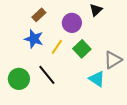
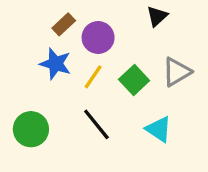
purple circle: (72, 23) -> (98, 37), moved
gray triangle: (113, 60) -> (177, 72), moved
black line: (47, 75) -> (96, 124), moved

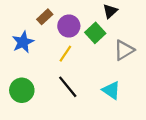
blue star: (55, 64) -> (23, 42), moved, turned 30
green square: (134, 80) -> (95, 33), moved

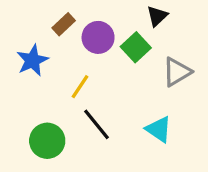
yellow line: (65, 54) -> (80, 87), moved
green circle: (22, 90) -> (47, 141), moved

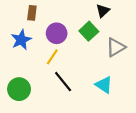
brown rectangle: (64, 24) -> (32, 13), moved, turned -40
purple circle: (98, 37) -> (57, 33), moved
green circle: (47, 141) -> (19, 89), moved

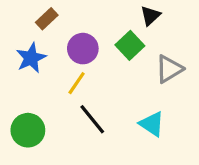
brown rectangle: (32, 13) -> (47, 19), turned 40

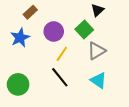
gray triangle: (169, 69) -> (96, 51), moved
yellow line: (77, 83) -> (62, 54), moved

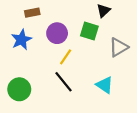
brown rectangle: (30, 12) -> (32, 13), turned 32
green square: (84, 29) -> (89, 31), turned -30
gray triangle: (96, 51) -> (119, 47), moved

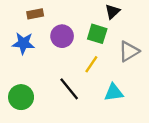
blue star: (21, 40) -> (23, 43), turned 30
yellow line: (66, 57) -> (91, 64), moved
cyan triangle: (105, 85) -> (114, 92), turned -42

